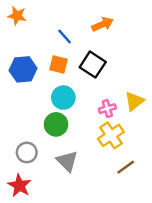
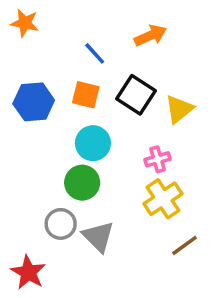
yellow triangle: (134, 101) -> (179, 109), moved
gray circle: (27, 152) -> (61, 224), moved

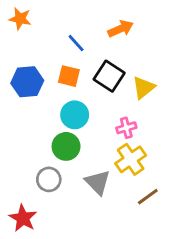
gray triangle: (98, 236) -> (98, 182), moved

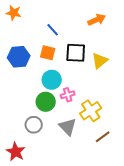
orange arrow: (121, 29) -> (97, 20), moved
black square: (109, 76) -> (76, 53), turned -30
pink cross: (126, 128) -> (68, 95), moved

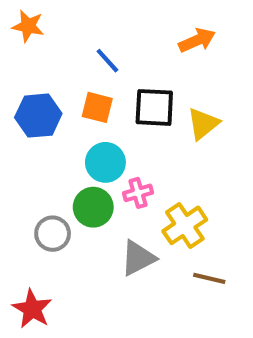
gray circle: (34, 125) -> (53, 234), moved
gray triangle: (68, 127) -> (138, 258), turned 48
brown line: (103, 137) -> (209, 278), turned 49

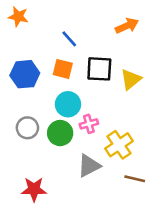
gray circle: (53, 234) -> (27, 128), moved
red star: (32, 309) -> (34, 189), moved, turned -30

